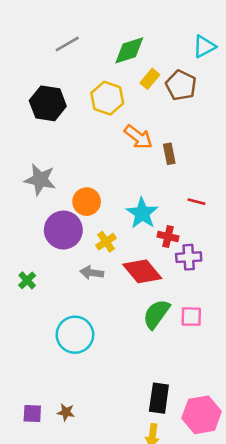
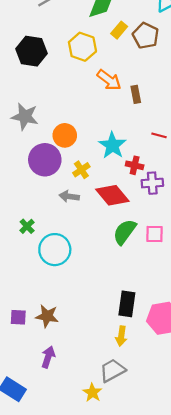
green cross: (27, 280) -> (27, 226), moved
brown star: (66, 412) -> (47, 316), size x1.5

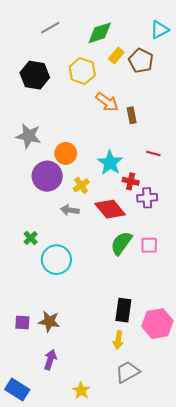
gray trapezoid: (112, 370) -> (128, 372), moved
yellow star: (92, 393) -> (81, 391), moved

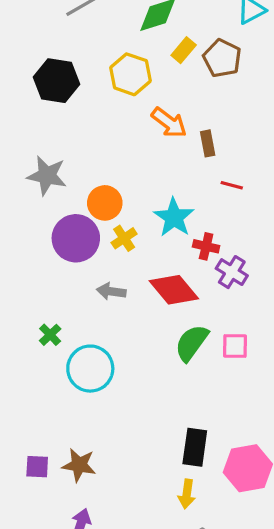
red line: (153, 153) -> (232, 185), moved
yellow cross: (81, 185) -> (124, 238), moved
purple cross: (147, 198) -> (232, 272), turned 36

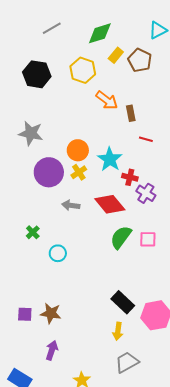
orange circle: (105, 203) -> (78, 150), moved
cyan circle: (90, 369) -> (58, 253), size x0.6
black rectangle: (195, 447) -> (123, 302), turned -55

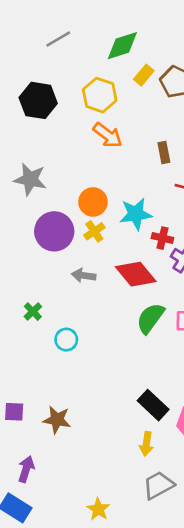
orange arrow: (107, 100) -> (108, 135), moved
cyan star: (110, 159) -> (136, 214), turned 30
purple square: (25, 314) -> (14, 412), moved
purple arrow: (52, 350) -> (26, 469), moved

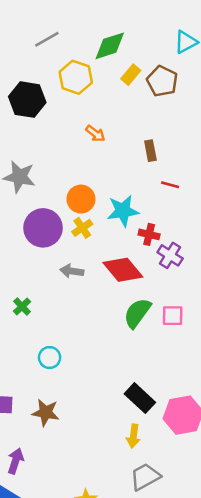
yellow hexagon: (100, 95) -> (76, 77), moved
orange arrow: (108, 135) -> (95, 134), size x0.7
cyan circle: (66, 340) -> (50, 358), moved

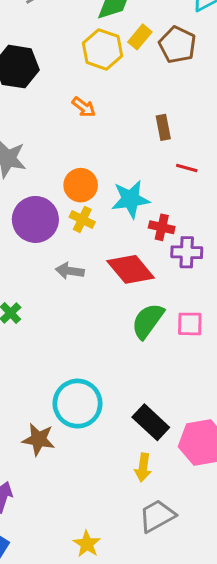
yellow hexagon: (76, 77) -> (102, 49), moved
orange arrow: (95, 134) -> (84, 107), moved
yellow cross: (82, 228) -> (82, 219), turned -30
purple cross: (170, 255) -> (187, 252), turned -30
cyan circle: (50, 358) -> (78, 404), moved, size x1.8

